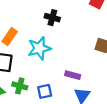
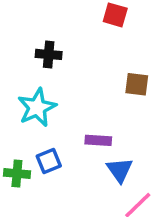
blue square: (45, 91) -> (49, 161), moved

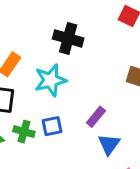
black cross: (49, 54) -> (68, 38), size x1.4
purple rectangle: (98, 140) -> (96, 117), turned -65

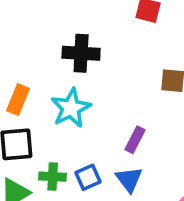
blue square: (52, 126) -> (88, 177), moved
blue triangle: (109, 144) -> (129, 179), moved

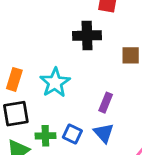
black cross: (81, 53) -> (87, 36), moved
blue square: (88, 177) -> (72, 134), turned -36

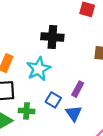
black cross: (87, 36) -> (52, 37), moved
blue square: (72, 134) -> (53, 100), moved

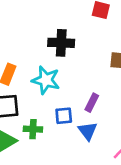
cyan star: (39, 69) -> (46, 80), turned -30
blue square: (53, 100) -> (64, 116), turned -35

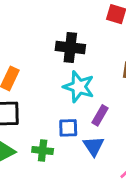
cyan star: (46, 80) -> (79, 87), moved
green cross: (33, 129) -> (43, 150), moved

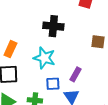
cyan star: (79, 87) -> (44, 58), moved

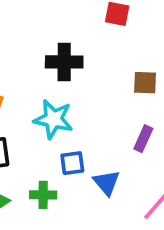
purple rectangle: (75, 74) -> (143, 139), moved

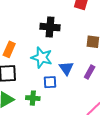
blue triangle: (107, 183) -> (66, 68), moved

